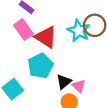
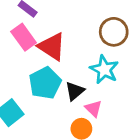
cyan star: (79, 31) -> (104, 70), moved
black triangle: (64, 82) -> (75, 91), moved

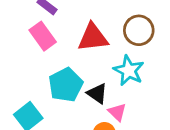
red triangle: (52, 47) -> (93, 37), moved, turned -40
black triangle: (75, 91) -> (97, 93), turned -45

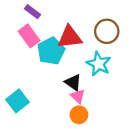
cyan pentagon: (66, 85) -> (51, 51), moved
pink triangle: (117, 112) -> (78, 96), moved

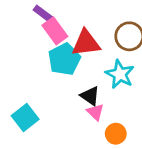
pink rectangle: (29, 36) -> (55, 31), moved
orange circle: (79, 115) -> (116, 134), moved

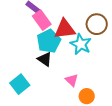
cyan star: (120, 74) -> (81, 44), moved
black triangle: (90, 96) -> (45, 59), moved

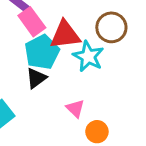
black triangle: (45, 59) -> (36, 78), turned 49

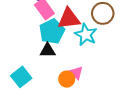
black triangle: (36, 78) -> (48, 50), turned 35
orange circle: (97, 132) -> (67, 79), moved

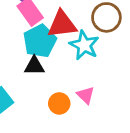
pink triangle: (76, 73) -> (86, 95), moved

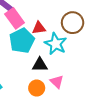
red triangle: (62, 24) -> (39, 28), size x0.6
black triangle: (34, 66) -> (40, 65), moved

